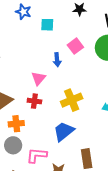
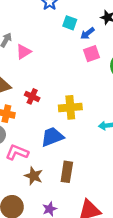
blue arrow: (57, 60) -> (87, 33), moved, turned 40
pink triangle: (38, 78) -> (24, 52), moved

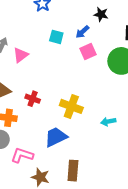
cyan square: (70, 23) -> (56, 37), moved
yellow cross: (70, 107) -> (71, 106), turned 30

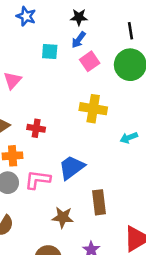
black star: (101, 14) -> (79, 17), moved
yellow cross: (71, 106) -> (93, 109), moved
pink L-shape: (22, 155) -> (38, 180), moved

